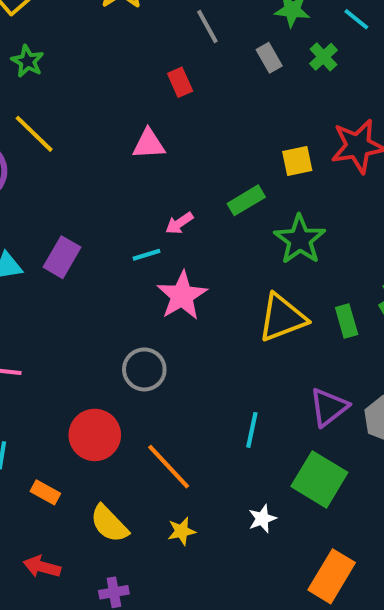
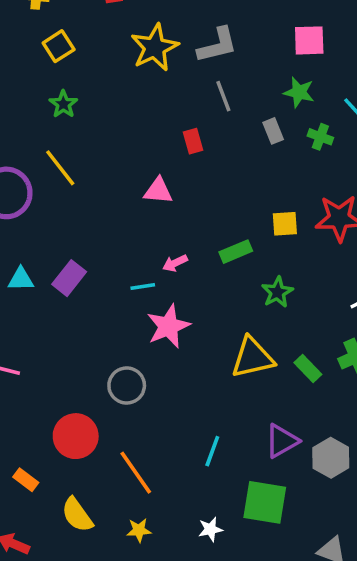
green cross: (323, 57) -> (320, 137), turned -35
green star: (300, 240) -> (277, 292), size x0.7
green rectangle: (347, 321) -> (308, 368), turned -36
green square: (319, 479) -> (265, 502), turned -30

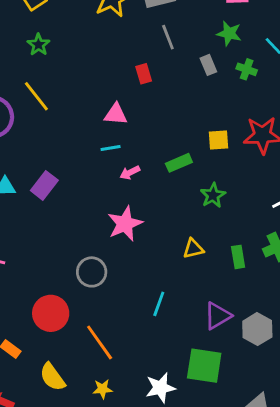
cyan line: (143, 286) -> (111, 148), moved
yellow triangle: (252, 358) -> (193, 249), size x0.6
green rectangle: (308, 368) -> (238, 257), turned 35
cyan line: (212, 451) -> (159, 304), moved
white star: (210, 529) -> (160, 388), size x1.5

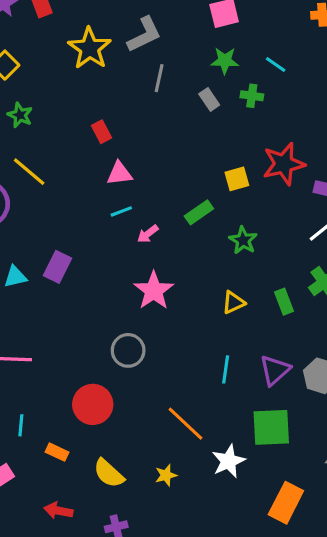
gray line: (168, 37) -> (159, 78), turned 45
red rectangle: (144, 74) -> (102, 132), moved
cyan line: (159, 304) -> (226, 369), moved
orange line: (100, 342) -> (186, 424), moved

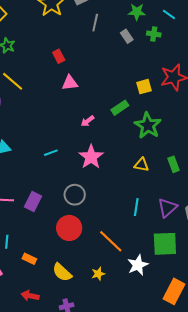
cyan line: (121, 211) -> (51, 153), moved
green star: (243, 240) -> (148, 125), size x1.5
purple rectangle: (57, 267) -> (33, 202), moved
yellow triangle: (233, 303) -> (141, 165), turned 35
red circle: (93, 404) -> (69, 228), moved

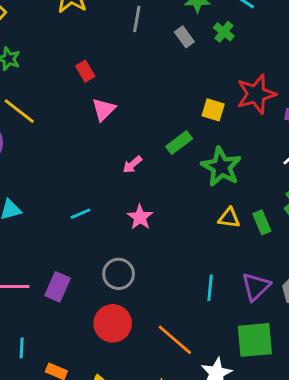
green cross: (154, 34) -> (224, 32), turned 32
pink triangle: (70, 83) -> (104, 109), turned -36
yellow square: (144, 87) -> (213, 110), turned 35
pink star: (91, 157) -> (140, 217), size x0.7
yellow triangle: (141, 165) -> (229, 218), moved

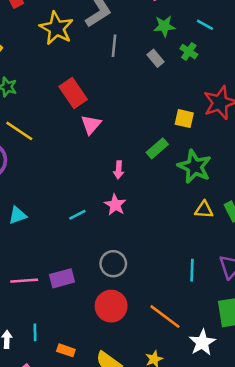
red rectangle: (85, 71) -> (73, 93), size x1.6
pink arrow: (132, 165) -> (119, 170), turned -42
pink star: (140, 217) -> (115, 205), moved
purple rectangle: (58, 287) -> (62, 278), turned 55

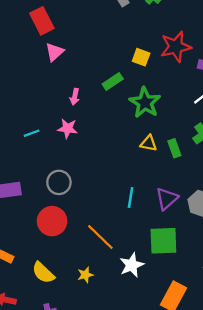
pink star: (115, 205) -> (68, 128), turned -30

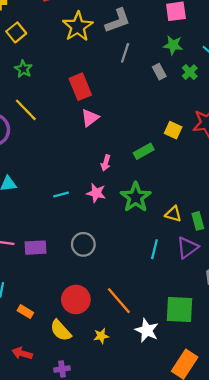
green star: (145, 103) -> (136, 197), moved
cyan line: (131, 198) -> (154, 249), moved
purple triangle: (167, 199) -> (187, 248), moved
red circle: (52, 221) -> (76, 299), moved
white star: (132, 265) -> (147, 330), turned -30

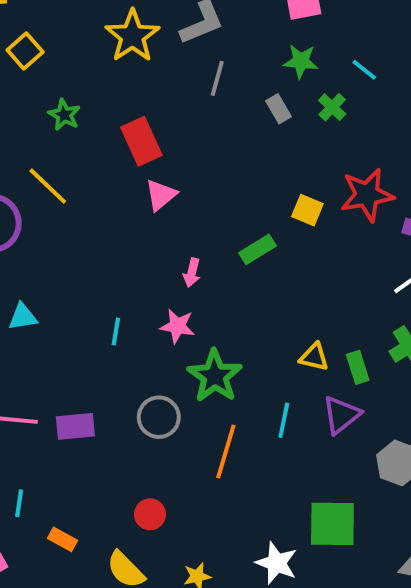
green star: (23, 69) -> (64, 115), moved
cyan line: (61, 194) -> (116, 331), turned -63
green star: (136, 197) -> (215, 376), moved
red circle: (76, 299) -> (150, 514), size x0.6
orange line: (119, 301) -> (226, 452), moved, turned 60

